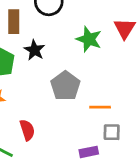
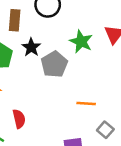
gray pentagon: (65, 86) -> (54, 64), moved
gray square: (112, 132) -> (105, 130), moved, turned 35

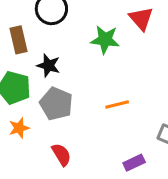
gray pentagon: (54, 64) -> (56, 104), moved
orange line: (86, 103) -> (117, 105), moved

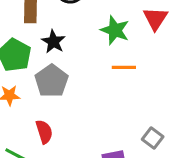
orange line: (117, 105) -> (124, 67), moved

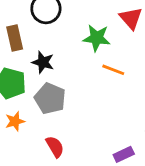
orange line: (124, 67) -> (113, 70), turned 35

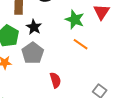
red semicircle: (55, 147) -> (55, 80), moved

